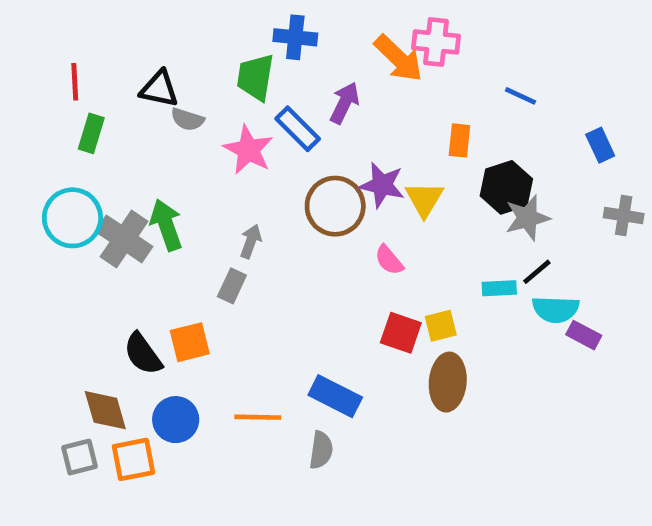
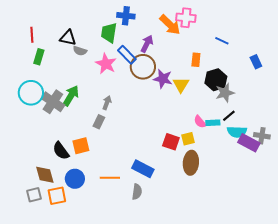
brown circle: (335, 206) -> (143, 67), moved
gray cross: (624, 216) -> (262, 136), moved
green arrow: (166, 225) -> (71, 96), turned 50
pink semicircle: (389, 260) -> (200, 122), moved
purple rectangle: (584, 335) -> (249, 143), size x1.5

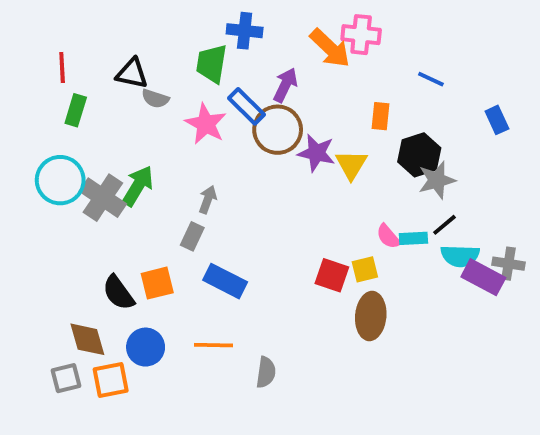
blue rectangle: (143, 169) -> (225, 281), moved

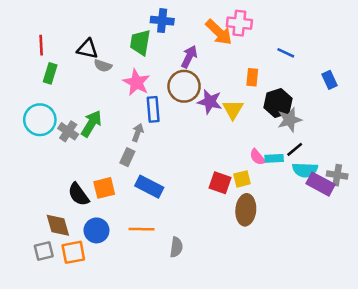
blue rectangle: (247, 106) -> (153, 109), moved, turned 40
gray cross: (103, 198) -> (68, 131), size x0.7

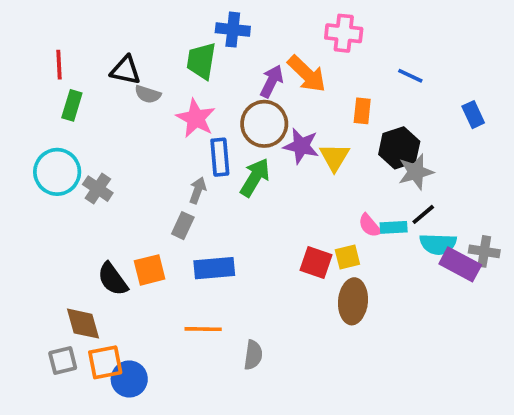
orange arrow: (219, 32) -> (307, 74), moved
green arrow: (91, 124) -> (255, 177), moved
blue rectangle: (149, 187) -> (214, 268), turned -32
blue circle: (96, 230) -> (129, 379), moved

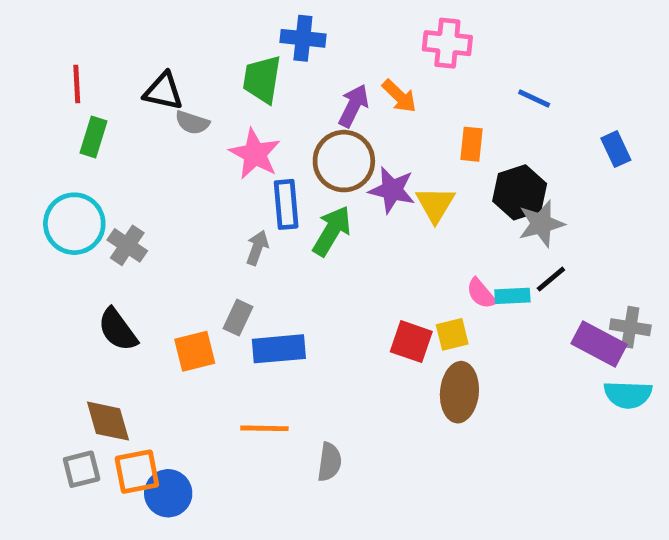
orange arrow: (307, 74) -> (399, 96), size x0.7
gray rectangle: (183, 226) -> (238, 318), moved
cyan semicircle: (438, 244) -> (628, 395), moved
black semicircle: (113, 279) -> (118, 330), moved

